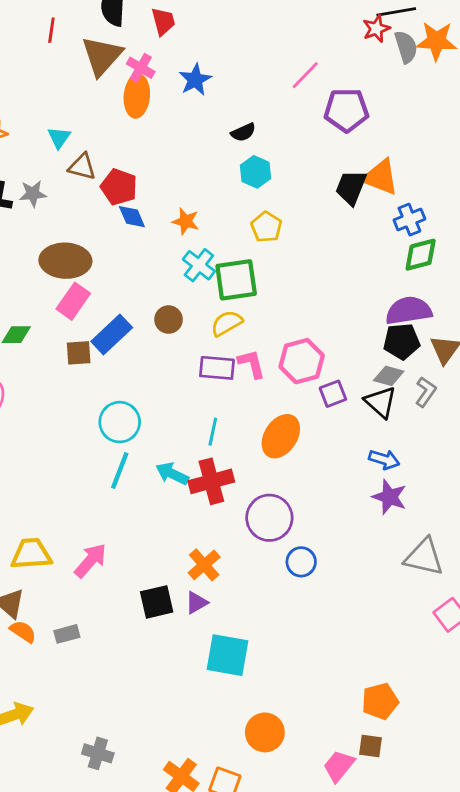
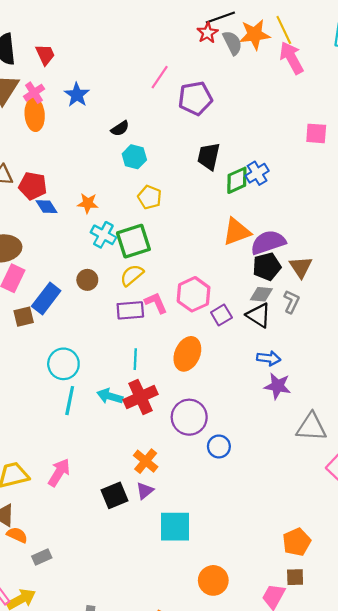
pink cross: (141, 68) -> (34, 93), turned 36
orange triangle: (380, 177) -> (237, 232), moved, turned -32
green diamond: (421, 255) -> (237, 180), moved
gray rectangle: (67, 634) -> (42, 557), moved

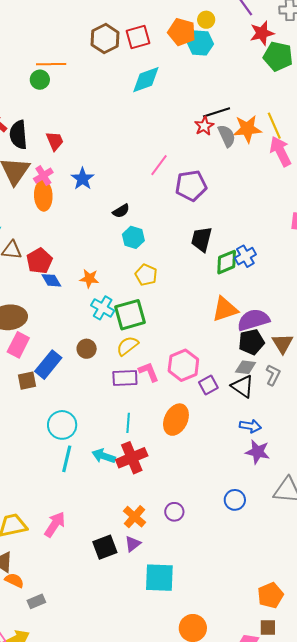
red pentagon: (33, 186) -> (39, 261), turned 30
purple circle: (189, 417) -> (174, 512), moved, size x0.6
blue circle: (219, 446) -> (235, 500), moved

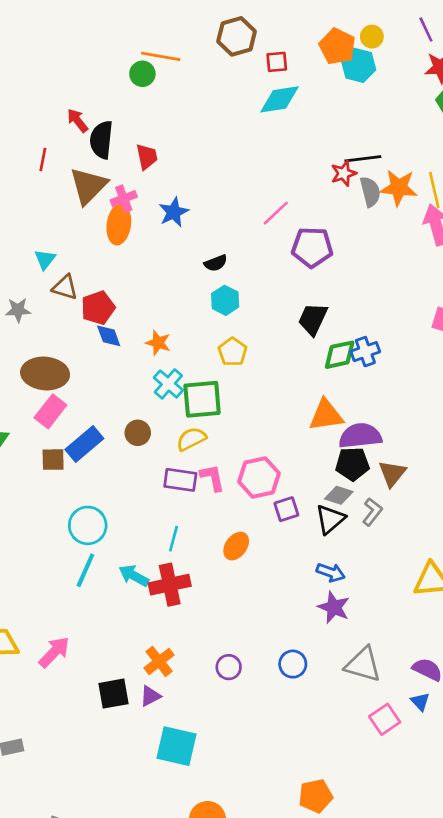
red square: (138, 37) -> (277, 62), moved, size x0.7
black triangle: (242, 386) -> (330, 519), turned 35
orange ellipse: (176, 420) -> (236, 546), size x0.7
purple circle: (174, 512) -> (229, 667), moved

